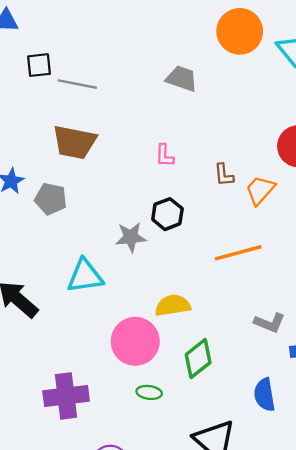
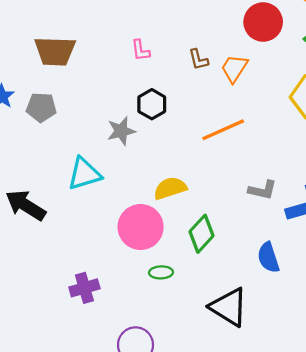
purple cross: (66, 396) -> (84, 288), size x0.7

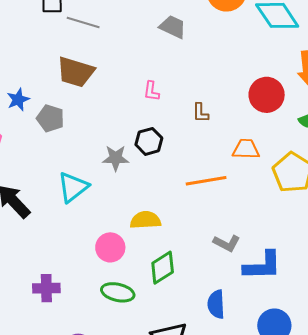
orange trapezoid: (234, 68) -> (246, 149), moved, turned 44
cyan triangle: (84, 174) -> (73, 187), turned -36
pink circle: (141, 227) -> (110, 247), size x0.7
green ellipse: (161, 272) -> (118, 292), size x1.5

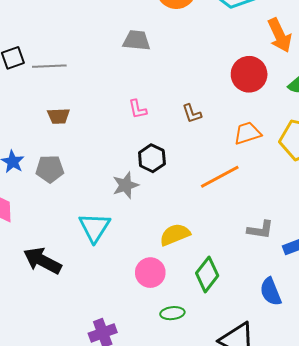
brown trapezoid: (76, 72) -> (59, 116), size x0.6
green ellipse: (118, 292) -> (172, 313), size x0.7

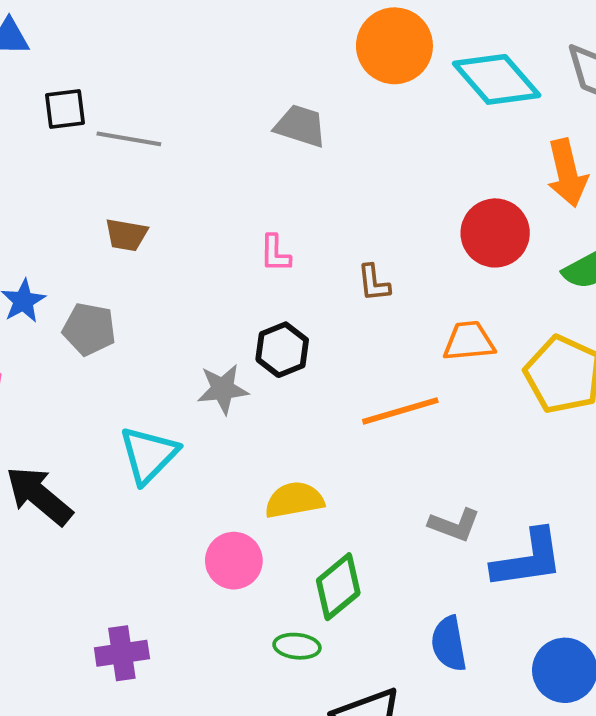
green ellipse: (172, 313) -> (297, 646), moved

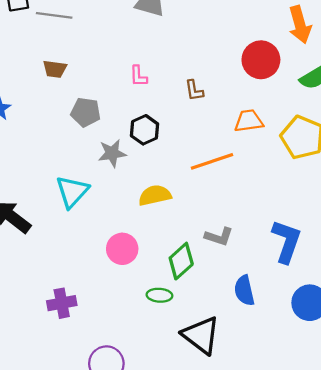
gray pentagon: (89, 329) -> (86, 112), moved
yellow semicircle: (294, 500) -> (155, 195), moved
gray L-shape: (454, 525) -> (219, 237), moved
blue L-shape: (528, 559) -> (287, 241), turned -60

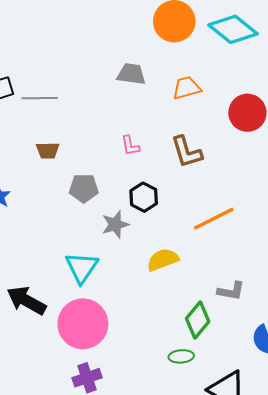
brown L-shape: (194, 90) -> (187, 152), size x1.6
orange trapezoid: (249, 121) -> (186, 88), moved
pink circle: (122, 249) -> (83, 324), moved, size x1.6

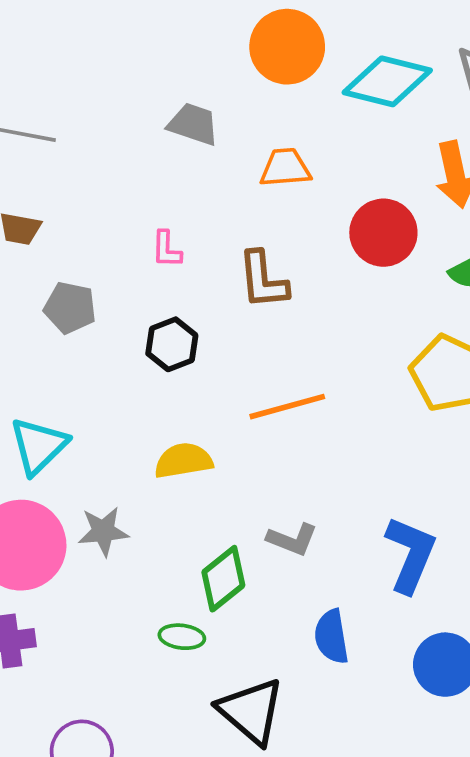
cyan diamond: (233, 29) -> (387, 81), turned -36
gray star: (115, 224) -> (103, 531), moved

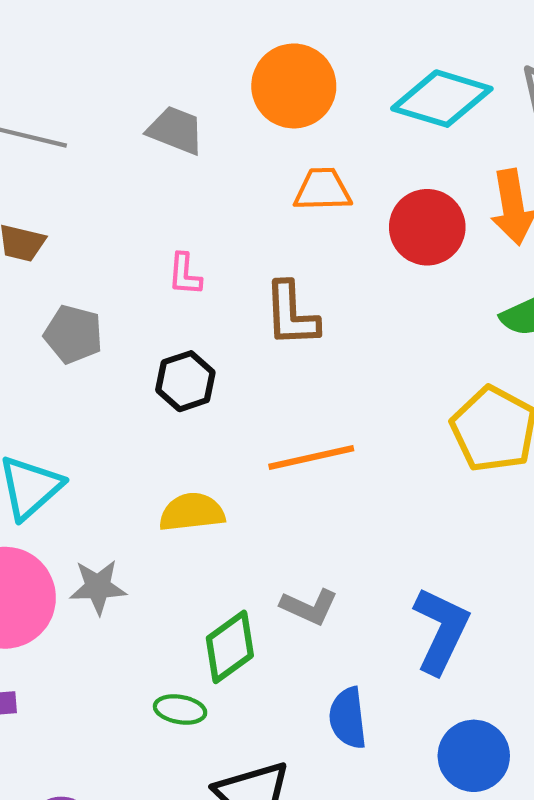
orange circle: (287, 47) -> (294, 86), moved
gray trapezoid: (193, 124) -> (176, 130), moved
red circle: (383, 233) -> (427, 227), moved

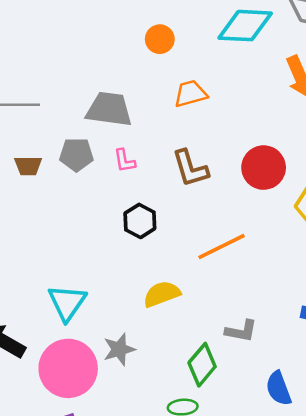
orange circle: (294, 86) -> (160, 39), size x0.6
gray trapezoid: (176, 130) -> (109, 109), moved, size x1.4
red circle: (427, 227) -> (264, 168), moved
gray pentagon: (73, 334) -> (76, 155), moved

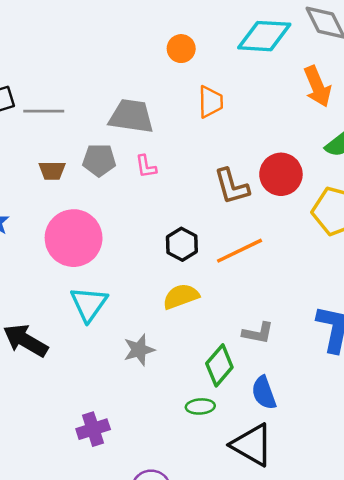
orange trapezoid: (191, 94) -> (211, 102), turned 104
brown L-shape: (190, 168) -> (232, 186), moved
black hexagon: (140, 221) -> (182, 244), moved
pink circle: (68, 368) -> (74, 238), moved
blue semicircle: (279, 388) -> (264, 393), moved

